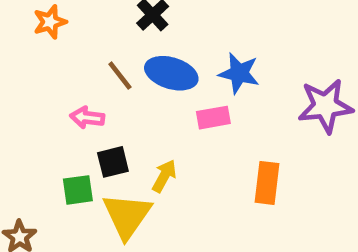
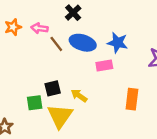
orange star: (50, 22) -> (13, 27), moved
pink arrow: (87, 118) -> (39, 28), moved
yellow arrow: (164, 176) -> (79, 96), turned -84

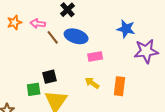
blue star: (118, 43) -> (126, 29), moved
yellow arrow: (79, 96) -> (92, 83), moved

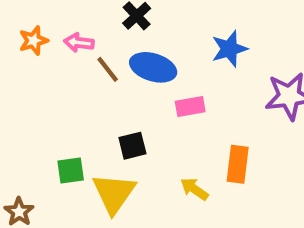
blue star: (126, 29) -> (229, 49), moved, turned -30
black square: (49, 77) -> (132, 146), moved
yellow arrow: (92, 83) -> (194, 189), moved

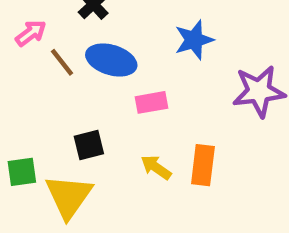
pink arrow: (79, 43) -> (31, 33), turned 136
yellow arrow: (194, 189) -> (156, 167), moved

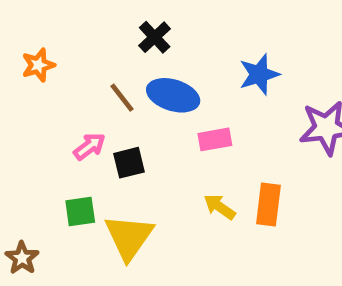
pink arrow: (31, 33) -> (89, 146), moved
black square: (89, 145) -> (129, 163), moved

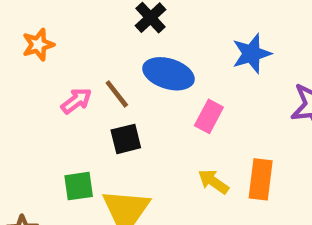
brown line: (122, 98) -> (117, 94), moved
pink rectangle: (215, 139) -> (209, 116), turned -52
pink arrow: (89, 146) -> (76, 101), moved

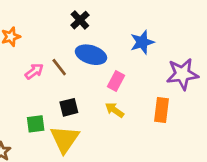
black square: (126, 139) -> (69, 107), moved
orange rectangle: (261, 179) -> (162, 110), moved
yellow arrow: (213, 182) -> (115, 110), moved

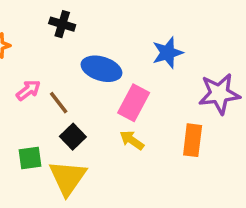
black cross: (80, 20) -> (62, 24), moved, turned -30
brown line: (59, 67) -> (59, 103), moved
pink rectangle: (116, 81) -> (134, 103), size x1.4
black square: (69, 107) -> (73, 137), turned -30

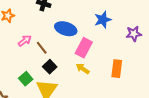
purple star: (219, 94) -> (134, 34), moved, size x0.7
green square: (30, 158) -> (26, 79), turned -32

